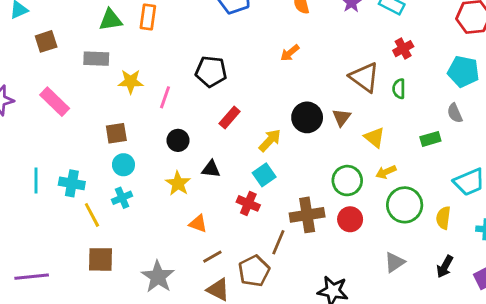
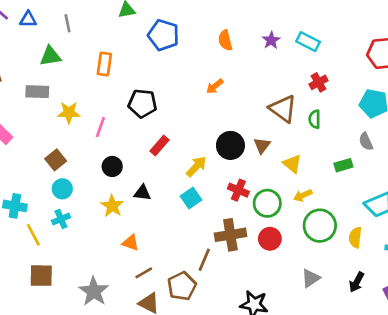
orange rectangle: (148, 17) -> (104, 64), moved
brown square: (116, 133) -> (56, 160), turned -30
red cross: (248, 203) -> (238, 190), moved

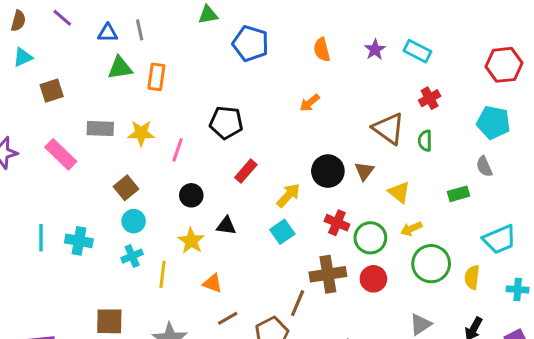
blue triangle: (28, 19) -> (108, 33), moved
orange rectangle: (104, 64) -> (156, 77), moved
gray rectangle: (37, 92) -> (100, 129), moved
yellow line: (33, 235) -> (162, 274), moved, turned 35

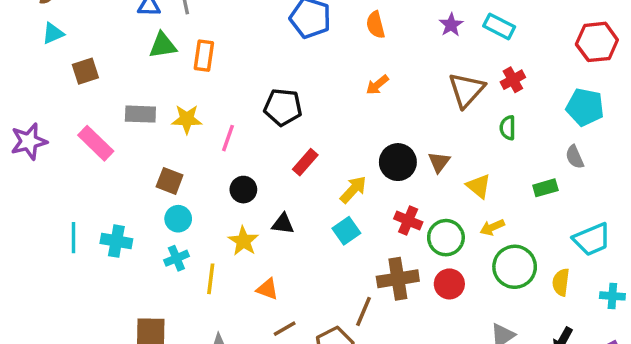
orange semicircle: (322, 50) -> (376, 25), moved
brown triangle: (389, 129) -> (467, 90), moved, turned 36
brown square: (126, 188) -> (170, 181), turned -30

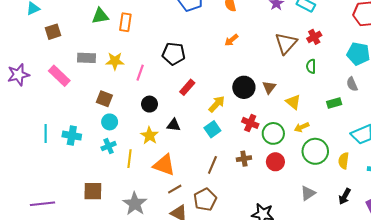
brown cross: (398, 279) -> (244, 159), size x0.6
orange triangle: (267, 289) -> (164, 165), size x1.6
brown line: (364, 311) -> (212, 165), moved

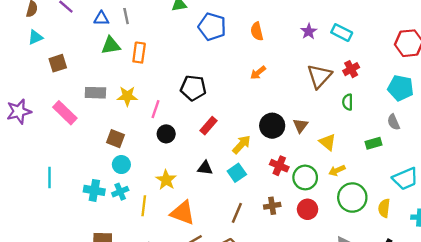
black circle: (149, 104) -> (166, 134), moved
black triangle: (174, 125) -> (205, 168), moved
cyan cross: (72, 136) -> (94, 190), moved

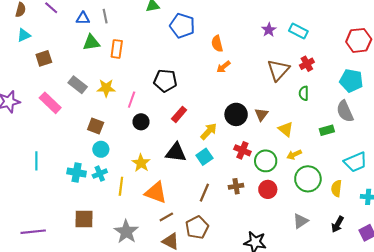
orange semicircle: (257, 31) -> (217, 44), moved
gray rectangle: (95, 93) -> (78, 85), turned 36
gray semicircle: (394, 122) -> (345, 111), size x1.5
black triangle: (205, 168) -> (176, 152), size x1.5

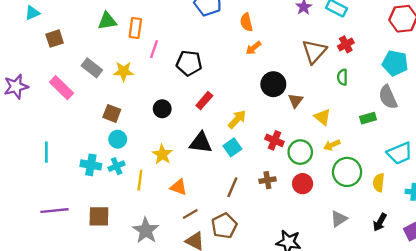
pink line: (132, 100) -> (154, 49), moved
black circle: (236, 114) -> (273, 84), moved
orange triangle: (156, 193) -> (179, 187), size x0.7
purple line: (33, 232) -> (55, 211), moved

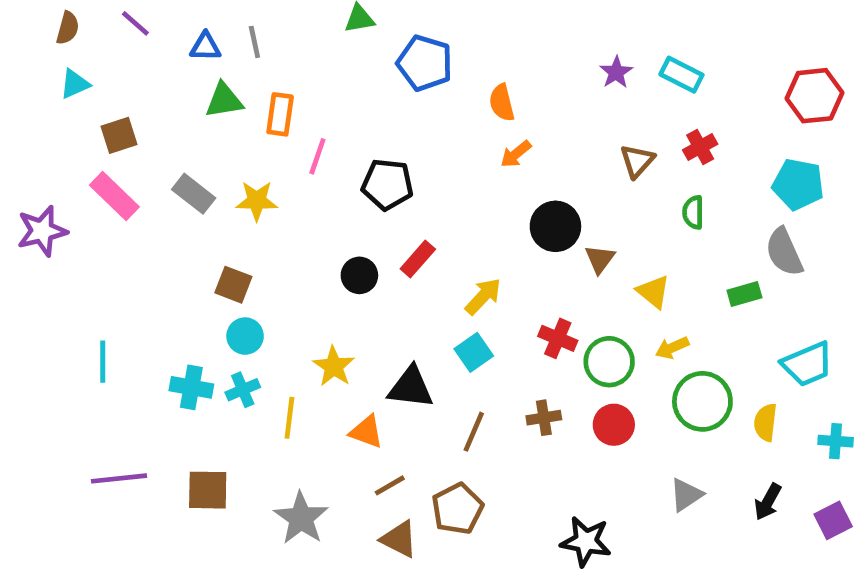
brown triangle: (314, 51) -> (637, 161), size x0.7
pink rectangle: (62, 88) -> (114, 196), moved
black circle: (162, 109) -> (359, 275), moved
black triangle: (201, 143) -> (411, 387), moved

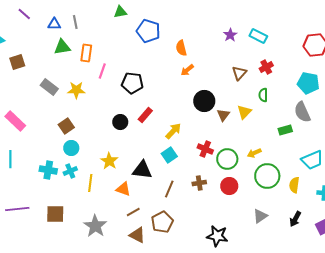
pink rectangle: (114, 196) -> (15, 121), moved
brown square: (233, 285) -> (66, 126), turned 35
yellow triangle: (653, 292) -> (244, 112), moved, turned 35

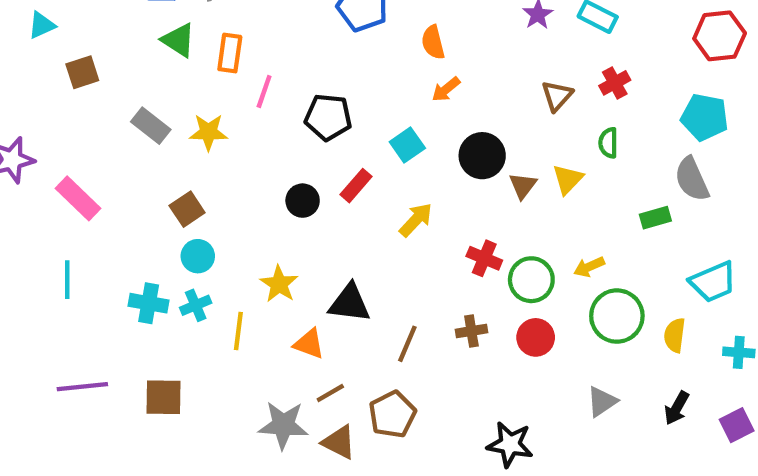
green triangle: (62, 47) -> (179, 40), turned 42
cyan square: (169, 155) -> (407, 145), moved
gray star: (95, 226) -> (283, 425), moved, turned -30

